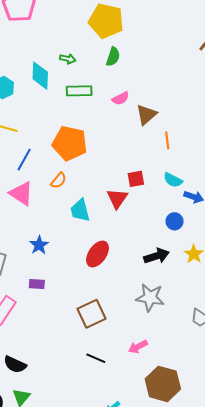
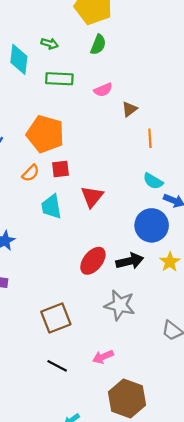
brown triangle: (146, 115) -> (129, 109), size x0.7
red square: (136, 179) -> (61, 169), moved
blue circle: (175, 221) -> (152, 225), size x1.8
red ellipse: (97, 254) -> (93, 261), moved

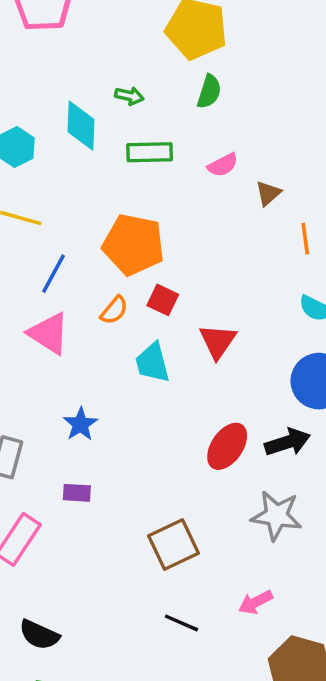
red square: (61, 169) -> (163, 300), turned 36

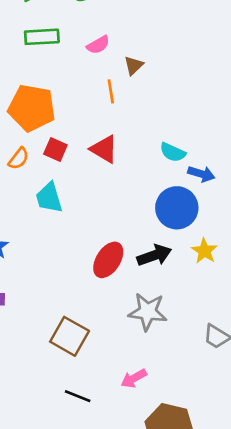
orange line: (305, 239) -> (111, 91), moved
red triangle: (218, 341) -> (104, 149), moved, turned -32
brown square: (173, 545) -> (70, 336), turned -33

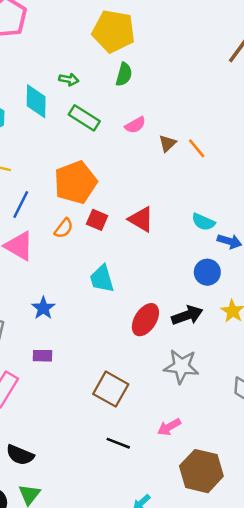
green rectangle: (42, 37) -> (84, 118), turned 36
orange line: (111, 91) -> (197, 148), moved, turned -30
orange pentagon: (32, 108) -> (75, 182), turned -30
cyan trapezoid: (49, 198) -> (102, 279), moved
blue circle: (177, 208) -> (207, 272), size x0.7

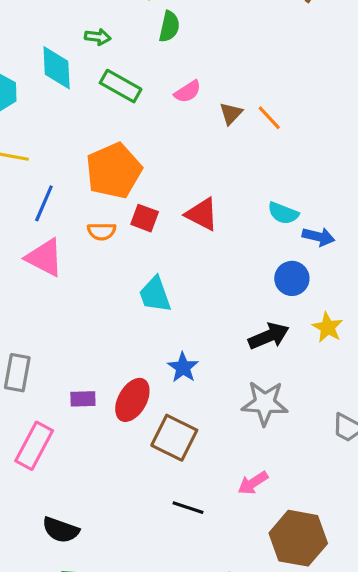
orange semicircle: (64, 228) -> (102, 231), turned 55
blue star: (43, 308) -> (183, 367), moved
red ellipse: (145, 320) -> (132, 400), moved

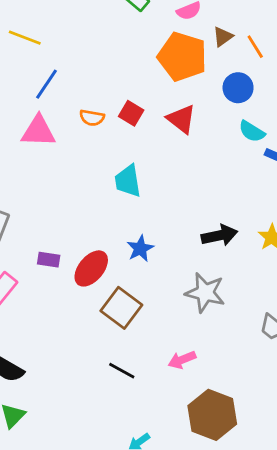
orange pentagon: (114, 171) -> (182, 57), moved, turned 30
pink triangle: (45, 258) -> (38, 131), turned -36
blue circle: (292, 278) -> (238, 88), moved

